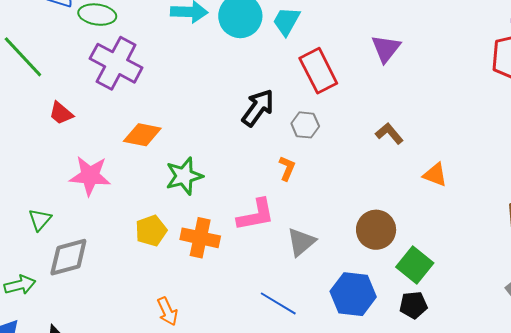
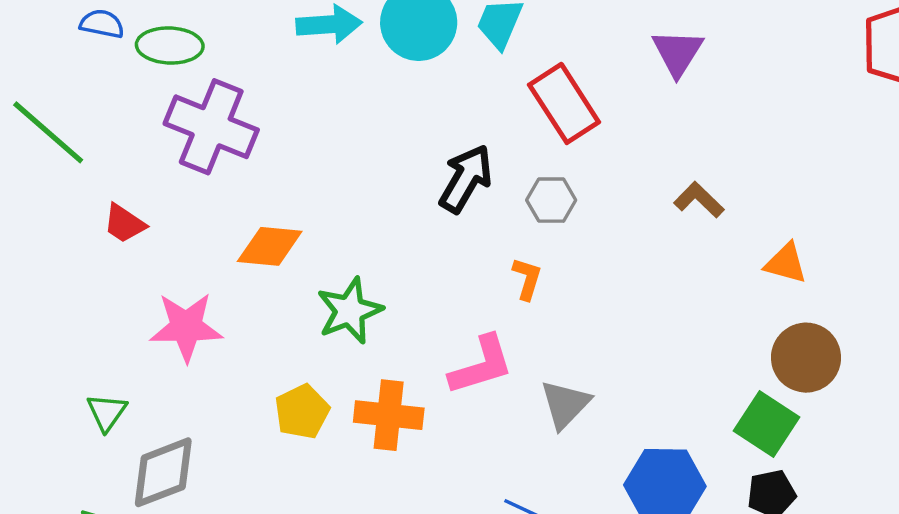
brown circle: (376, 230) -> (806, 358), moved

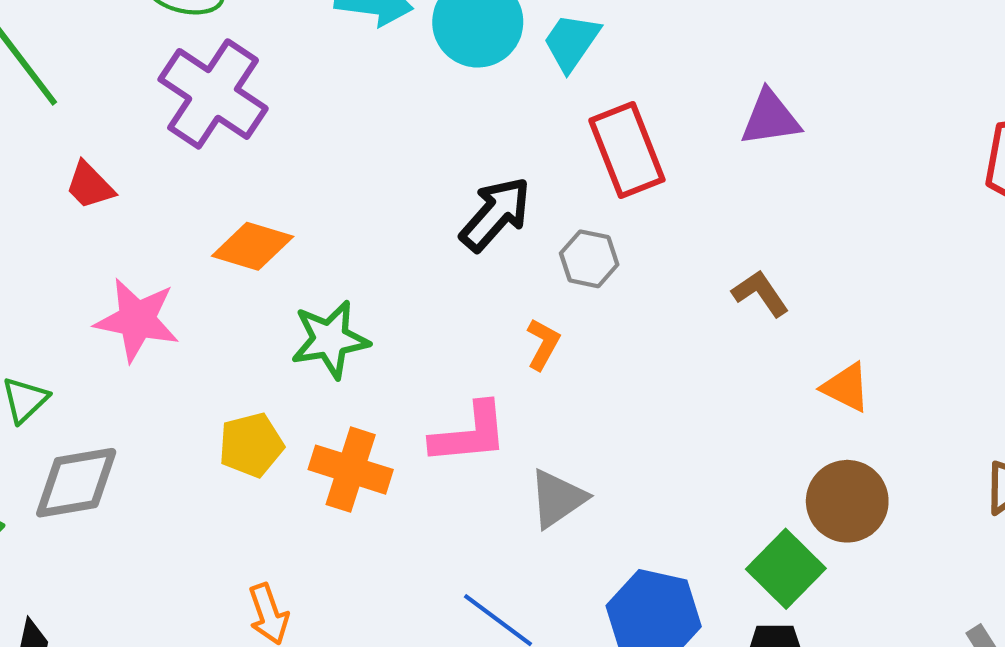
purple triangle: (678, 53) -> (770, 118), turned 38

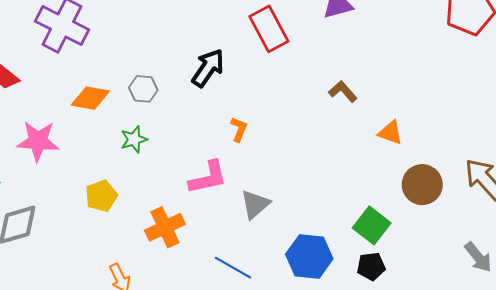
gray hexagon: (589, 259) -> (143, 89), moved
green star: (330, 339) -> (134, 139), size x0.7
orange cross: (351, 470) -> (165, 227), moved, turned -36
brown circle: (847, 501) -> (422, 185), moved

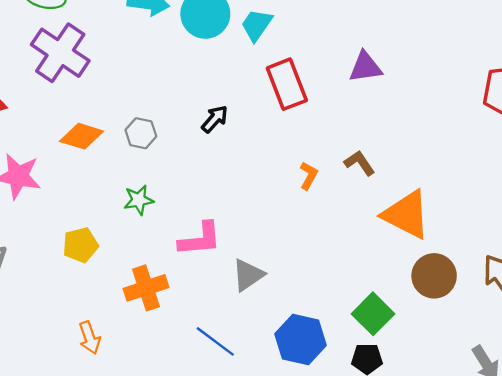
black arrow: (208, 68) -> (215, 119), size x0.7
orange L-shape: (239, 129) -> (309, 176), moved
orange triangle: (391, 133) -> (406, 215), size x1.8
green star: (134, 139) -> (139, 200), moved

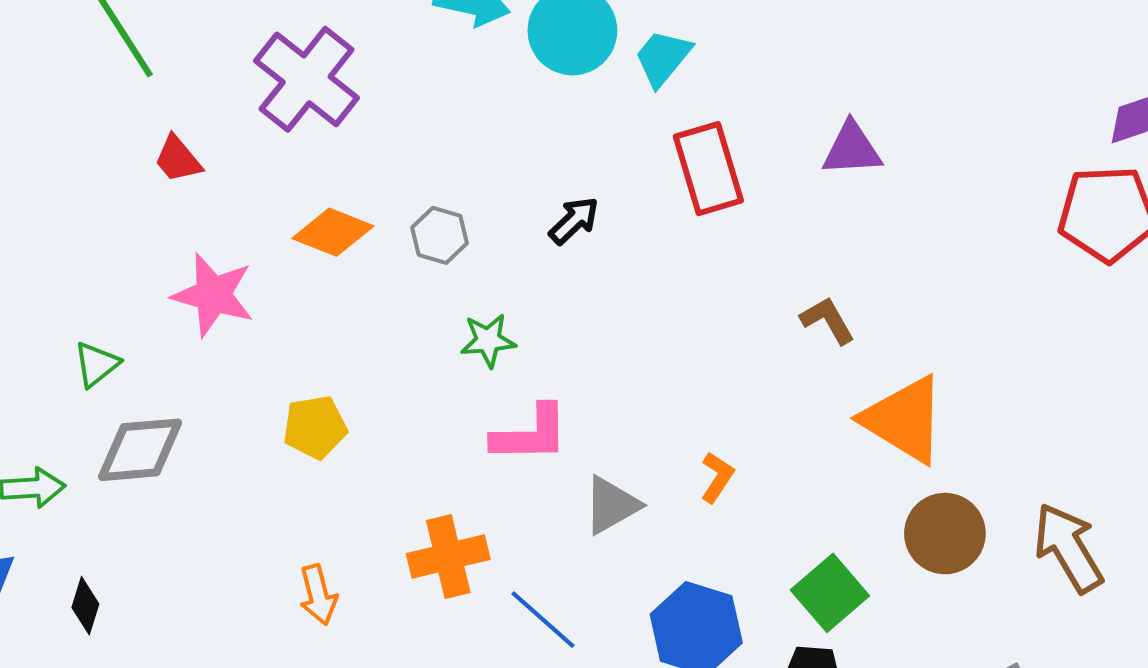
orange L-shape: (309, 176) -> (717, 477), moved
green star: (139, 200) -> (488, 340), moved
orange cross: (146, 288) -> (448, 556), moved

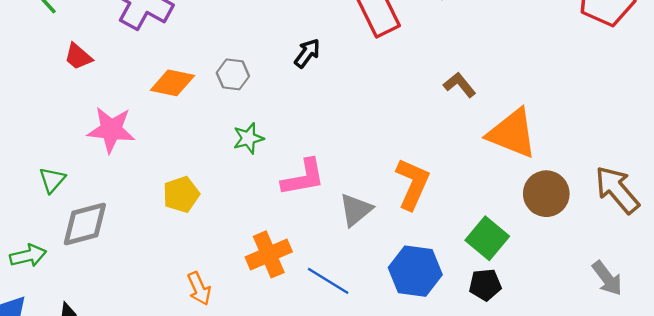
green star: (488, 340) -> (248, 138), moved
orange L-shape: (717, 477) -> (413, 184), size x1.8

